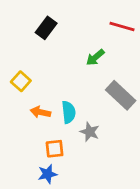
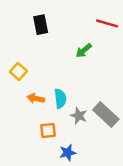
black rectangle: (46, 28) -> (41, 25), turned -48
gray rectangle: (121, 95) -> (106, 114), moved
blue star: (48, 174) -> (68, 153), moved

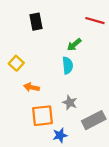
cyan semicircle: (60, 98) -> (68, 65), moved
gray rectangle: (106, 114) -> (94, 120), moved, turned -70
orange square: (48, 130) -> (42, 116), size x1.5

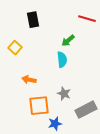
yellow square: (16, 63) -> (15, 48), moved

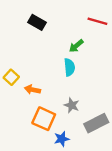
black rectangle: (33, 20) -> (37, 22), turned -49
yellow square: (15, 48) -> (11, 77), moved
orange square: (39, 106) -> (44, 119), turned 30

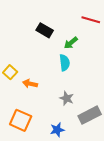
black rectangle: (37, 22) -> (45, 30), moved
orange square: (44, 119) -> (21, 120), moved

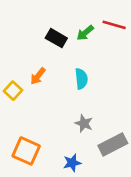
green arrow: (71, 43) -> (85, 33), moved
orange arrow: (30, 84) -> (38, 76), moved, turned -64

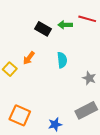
green arrow: (85, 33) -> (65, 25), turned 40
gray star: (84, 123) -> (89, 78), moved

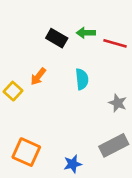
red line: (87, 19) -> (115, 43), moved

